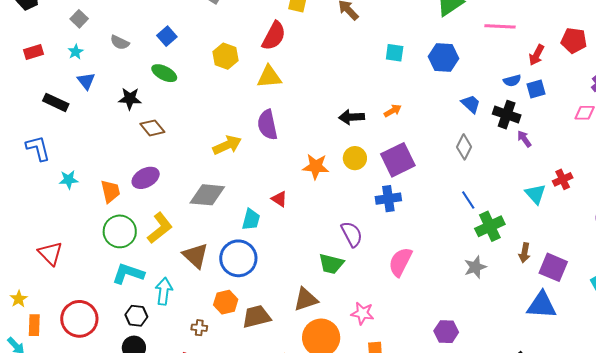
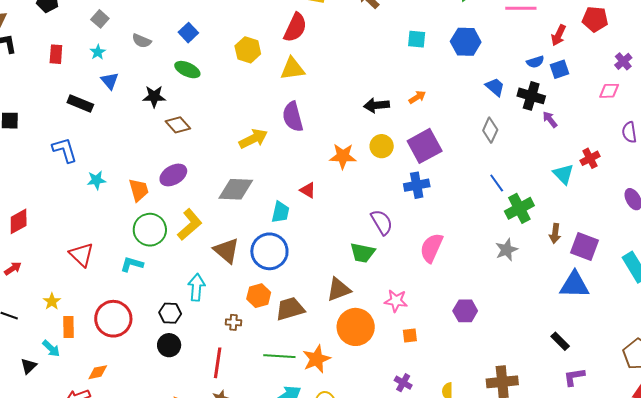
red rectangle: (34, 52) -> (56, 54), turned -66
cyan L-shape: (128, 274) -> (132, 264), moved, size x0.7
purple hexagon: (446, 332) -> (465, 311), moved

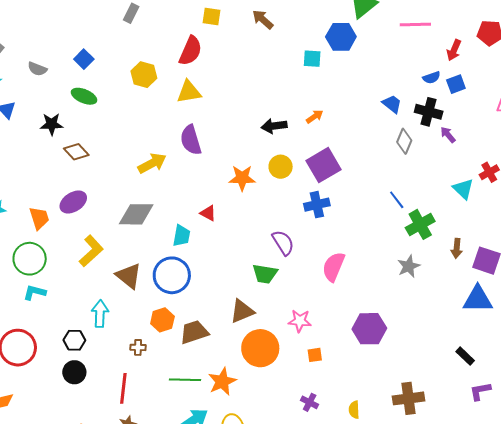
blue hexagon: (466, 42) -> (341, 37), moved
gray diamond: (490, 130) -> (404, 141), moved
green circle: (150, 230) -> (30, 259), moved
purple hexagon: (465, 311) -> (369, 329), size x1.4

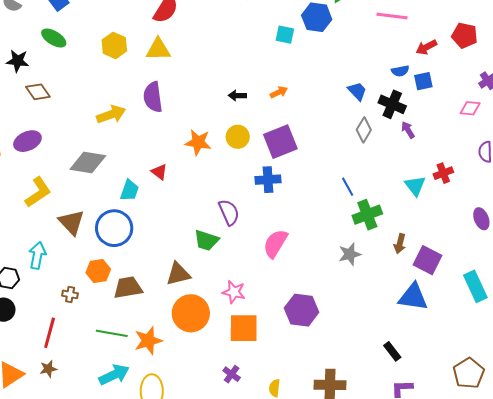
red arrow: (454, 50) -> (426, 47), turned 30
yellow hexagon: (144, 75) -> (114, 45), moved
black arrow: (274, 126) -> (237, 96), size x0.7
orange square: (315, 355) -> (244, 328), size x2.0

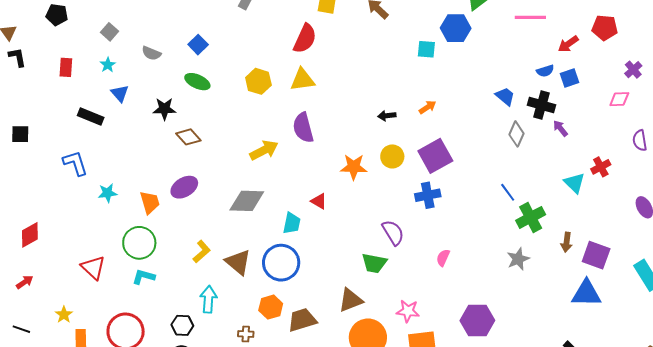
yellow L-shape: (38, 192) -> (202, 252), moved, size x0.7
pink semicircle: (275, 244) -> (443, 258), size x0.6

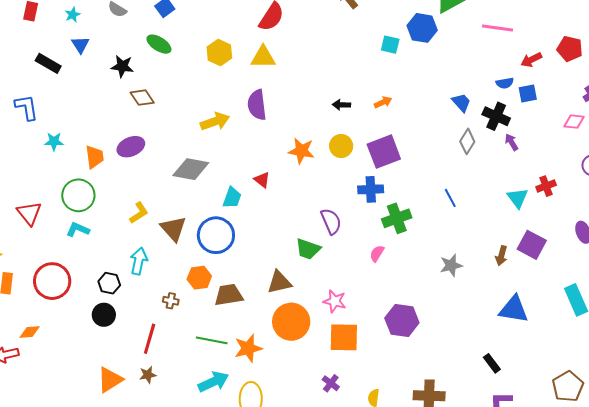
green cross: (531, 217) -> (397, 218), moved
purple square: (596, 255) -> (532, 245), moved

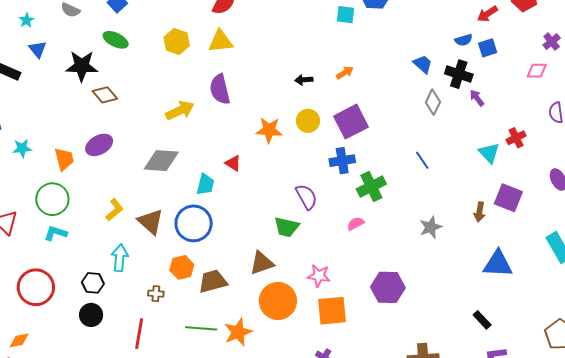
black star: (122, 66) -> (82, 66), size x1.4
pink semicircle: (377, 253) -> (356, 224), turned 36

